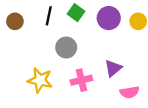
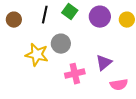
yellow star: (40, 80) -> (37, 55), moved

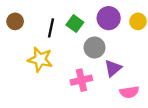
green square: (70, 12) -> (75, 24), moved
black line: (45, 15) -> (51, 28), moved
gray circle: (61, 44) -> (94, 48), moved

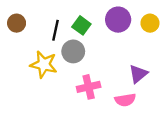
gray circle: (94, 48) -> (73, 51), moved
purple triangle: (113, 68) -> (138, 74), moved
pink semicircle: (129, 92) -> (125, 100), moved

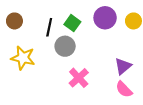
yellow star: (44, 64) -> (23, 58), moved
pink cross: (89, 87) -> (79, 78), turned -30
pink semicircle: (125, 100) -> (124, 89), moved, turned 54

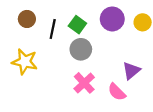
brown circle: (14, 21) -> (27, 19), moved
gray circle: (65, 46) -> (81, 49), moved
pink semicircle: (124, 89) -> (117, 92), moved

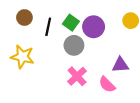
purple circle: (112, 19) -> (94, 27), moved
purple triangle: (131, 71) -> (120, 65), turned 36

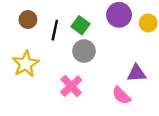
purple circle: (94, 27) -> (119, 15), moved
yellow star: (22, 57) -> (26, 64), turned 30
pink cross: (77, 76) -> (71, 86), moved

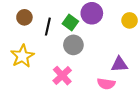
purple circle: (119, 15) -> (92, 13), moved
pink semicircle: (121, 95) -> (106, 84), turned -36

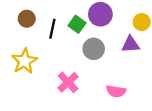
gray circle: (73, 45) -> (94, 49), moved
purple triangle: (119, 64) -> (131, 44), moved

